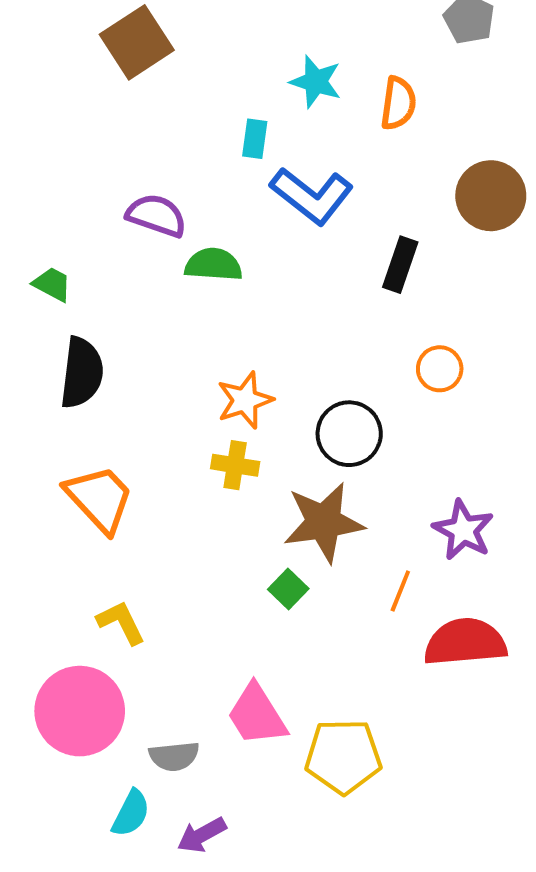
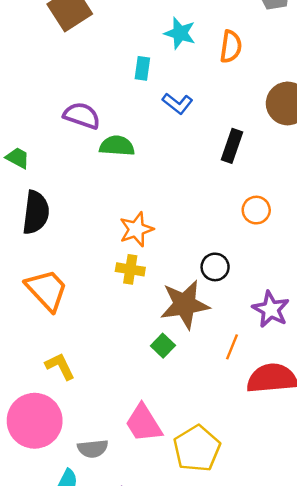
blue L-shape: (312, 196) -> (178, 103), size x0.6
black circle: (349, 434) -> (215, 267), moved, size x0.7
yellow pentagon: (343, 756) -> (197, 449), turned -30

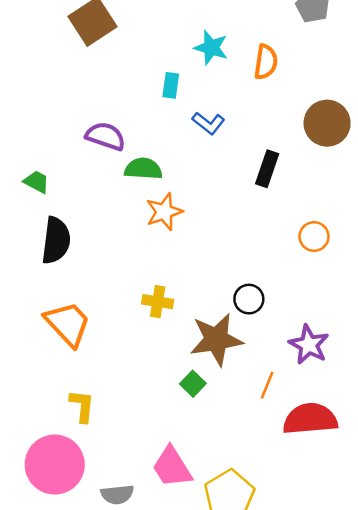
orange circle: (256, 210) -> (314, 237), moved
orange star: (136, 229) -> (164, 212), moved
yellow L-shape: (60, 366) -> (82, 406), turned 32

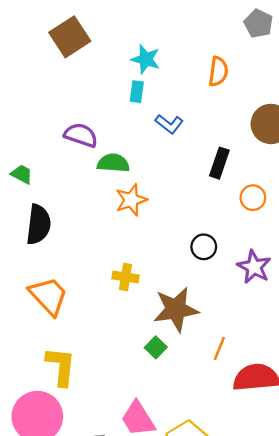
cyan star: (211, 48) -> (146, 59), moved
orange circle: (314, 237) -> (253, 198), moved
black circle: (249, 299) -> (204, 247), moved
purple star: (309, 345) -> (254, 267), moved
yellow L-shape: (82, 406) -> (61, 366), size x1.4

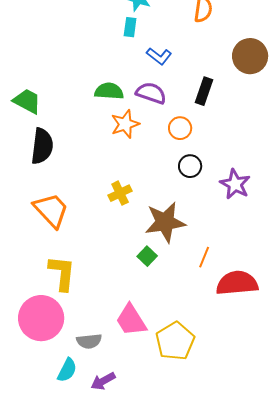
purple semicircle: (81, 135) -> (151, 93), moved
green trapezoid: (22, 174) -> (27, 101), size x1.4
orange circle: (253, 198) -> (180, 128), moved
yellow cross: (126, 277) -> (120, 193), turned -35

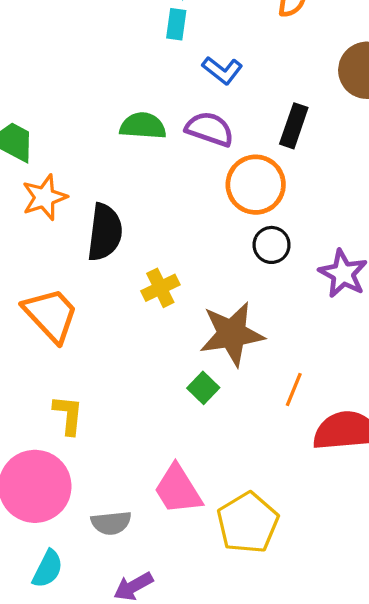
orange star: (125, 124) -> (44, 197), moved
orange circle: (180, 128) -> (256, 185), size x1.6
black semicircle: (42, 146) -> (105, 232), moved
yellow L-shape: (62, 273) -> (68, 415), size x0.7
cyan semicircle: (67, 370) -> (48, 569), moved

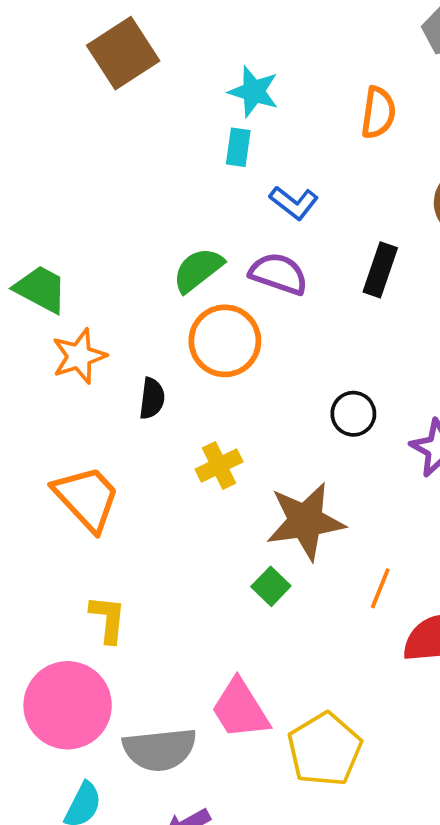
green semicircle: (143, 126) -> (198, 270), turned -42
orange circle: (256, 185) -> (225, 341), moved
black semicircle: (105, 232) -> (152, 398), size x0.6
gray semicircle: (111, 523) -> (160, 749), size x1.5

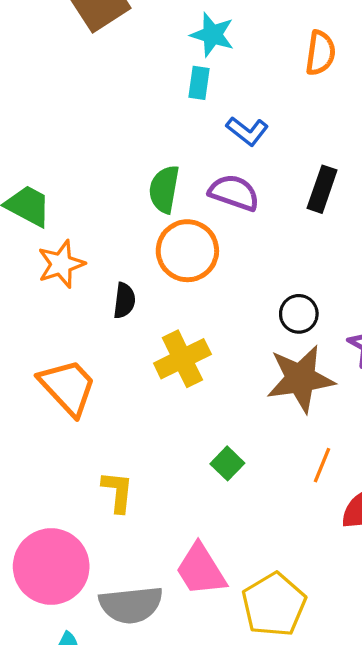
green semicircle: (198, 270) -> (164, 189), turned -42
yellow cross: (219, 466) -> (182, 359), size x1.4
brown star: (305, 521) -> (300, 379), moved
yellow L-shape: (108, 619) -> (118, 492), moved

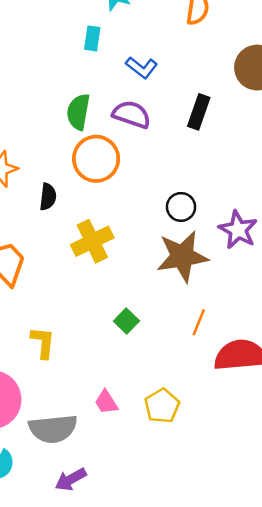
cyan rectangle: (199, 83) -> (92, 38), moved
pink trapezoid: (201, 570) -> (106, 402), size x0.6
yellow pentagon: (274, 605) -> (162, 406), moved, size x0.7

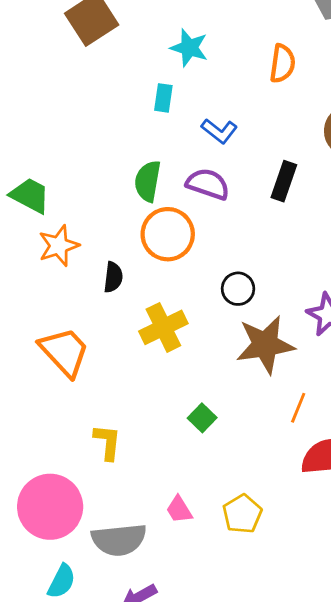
black circle: (181, 207) -> (238, 289), moved
orange line: (199, 322) -> (298, 408), moved

